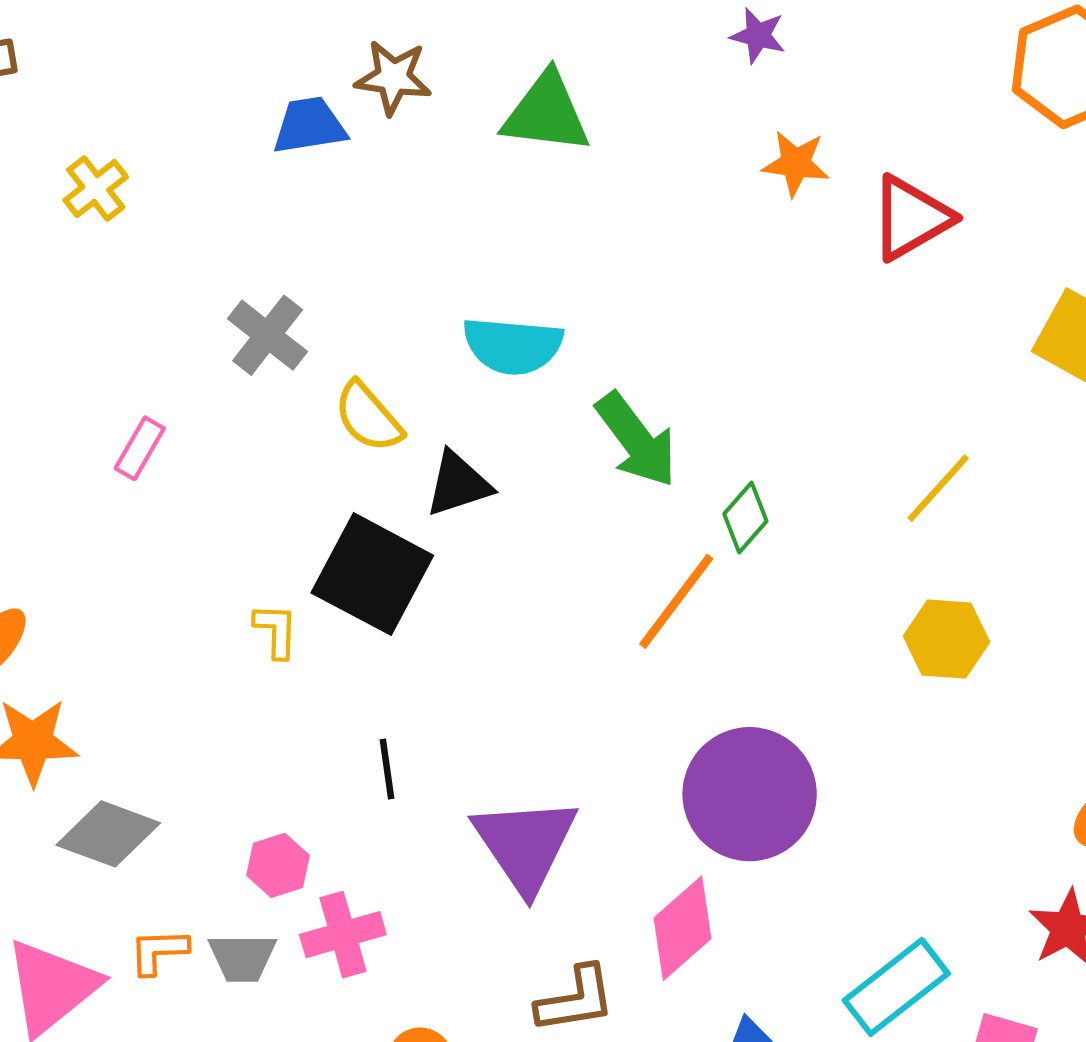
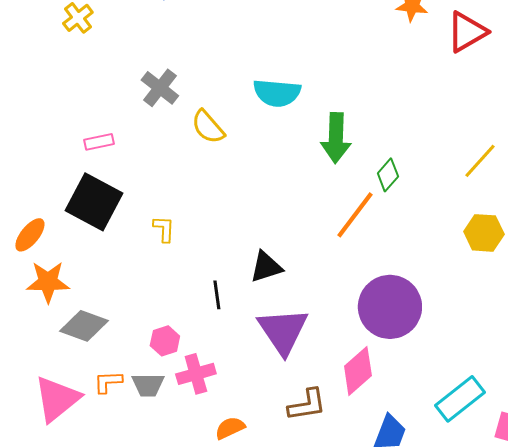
green arrow: (636, 440) -> (336, 138), turned 39
pink rectangle: (140, 448) -> (99, 142), turned 48
black triangle: (458, 484) -> (266, 267), moved
black square: (372, 574) -> (94, 202), moved

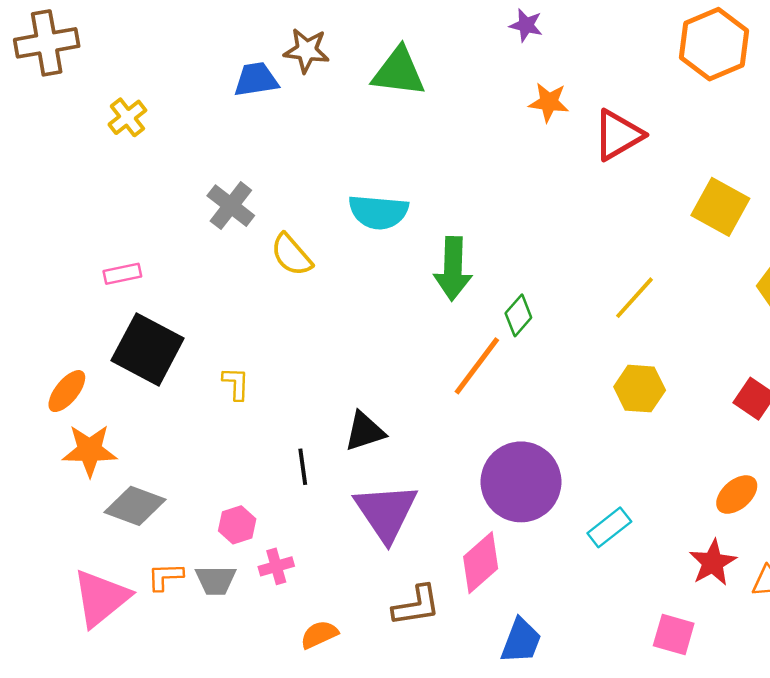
pink rectangle: (99, 142) -> (122, 274), moved
pink cross: (196, 374) -> (276, 566), size x0.7
cyan rectangle: (460, 399) -> (609, 527), moved, size x0.7

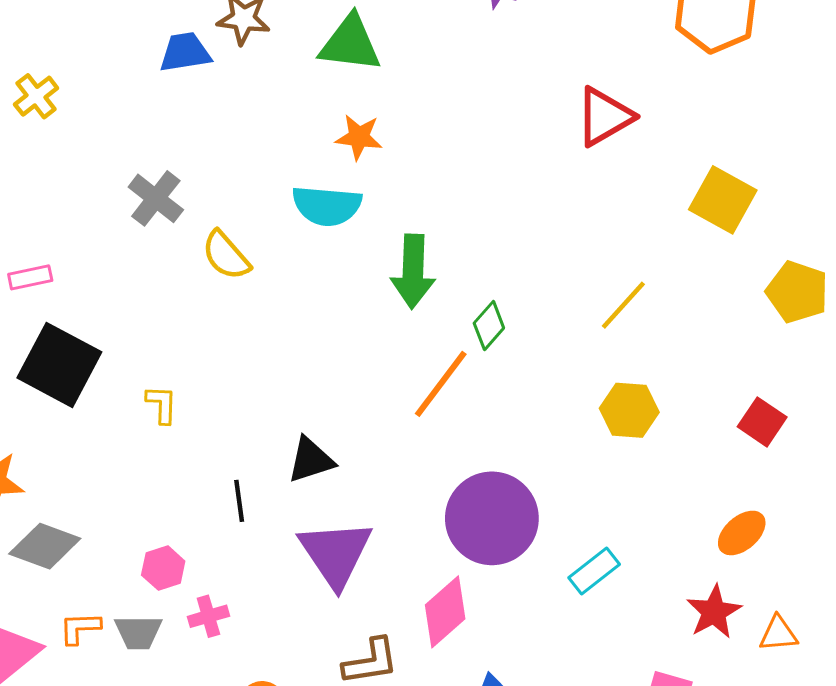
orange star: (549, 102) -> (359, 137), moved

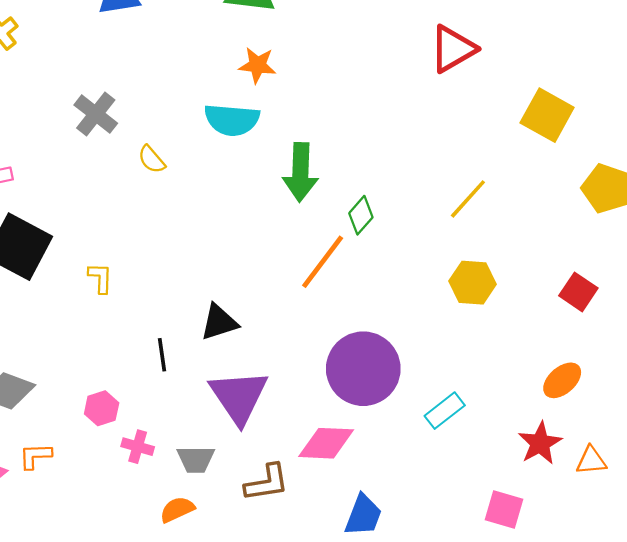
yellow semicircle: (226, 255) -> (152, 159), size x0.7
pink diamond: (445, 612) -> (326, 443), turned 44
pink cross: (208, 616) -> (138, 447), turned 32
gray trapezoid: (138, 632) -> (196, 459), moved

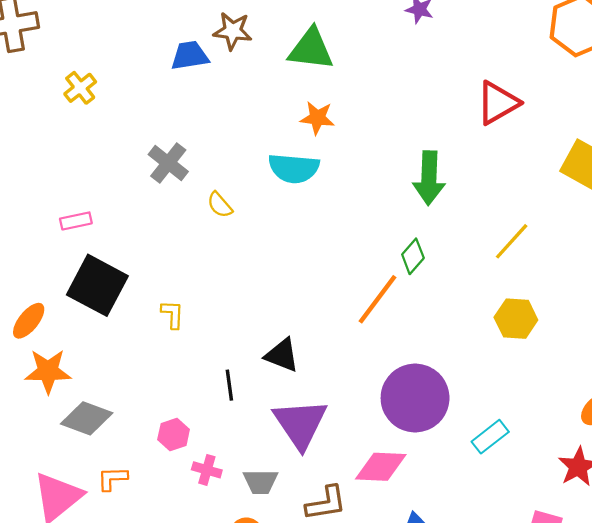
green arrow: (300, 172) -> (429, 178), moved
black triangle: (219, 322) -> (282, 355), turned 39

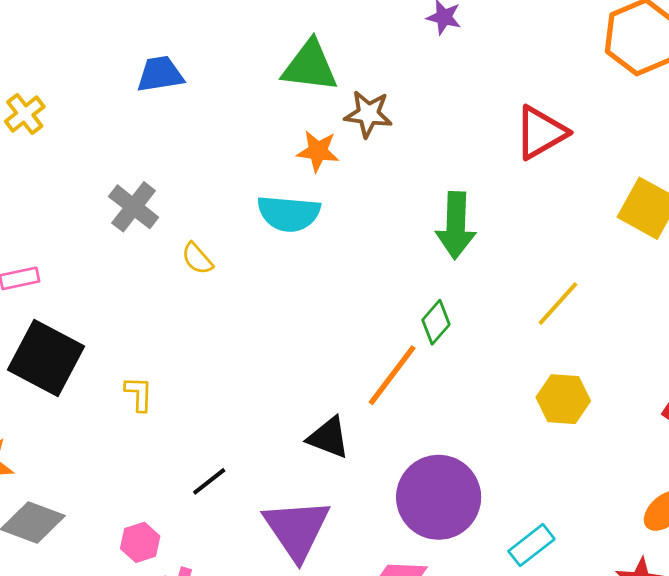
brown star: (233, 31) -> (368, 114), moved
black triangle: (282, 355) -> (329, 438), moved
black line: (229, 385) -> (209, 481), turned 60

